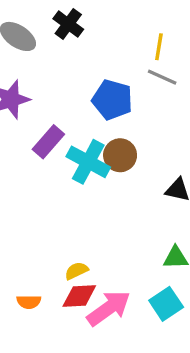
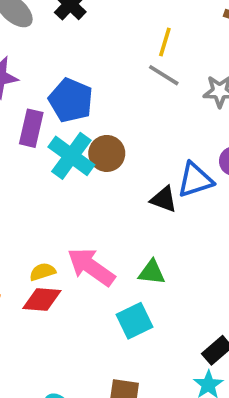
blue pentagon: (112, 100) -> (71, 100), moved
purple rectangle: (48, 142) -> (31, 128), turned -36
pink arrow: (109, 308) -> (91, 267), moved, turned -117

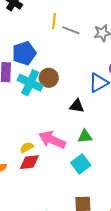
yellow line: (165, 42) -> (54, 21), moved
blue pentagon: (71, 100) -> (24, 53), turned -30
black triangle: (164, 199) -> (77, 106), moved

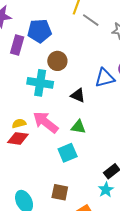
cyan cross: (30, 83) -> (40, 83), moved, turned -30

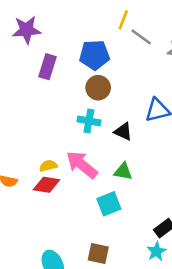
blue pentagon: (39, 31) -> (94, 55), moved
cyan cross: (40, 83) -> (89, 121), moved, size x0.7

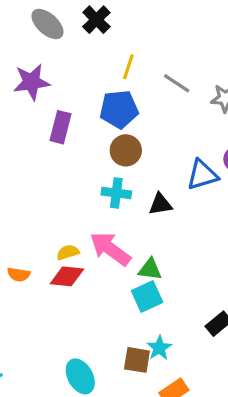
yellow line: (123, 20) -> (128, 67), moved
black triangle: (123, 132) -> (160, 204), turned -30
green triangle: (123, 171) -> (150, 269), moved
cyan star: (156, 251) -> (159, 348), moved

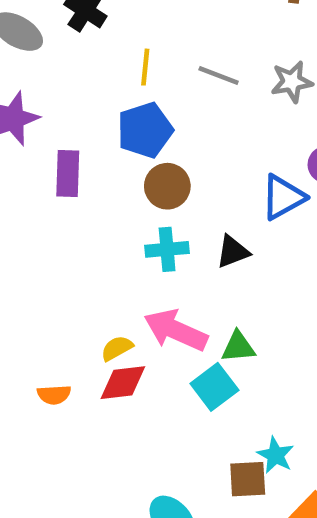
cyan square: (147, 296) -> (214, 387), moved

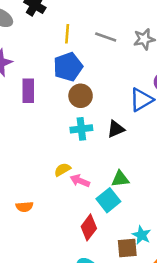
pink arrow: (176, 330) -> (80, 181), moved, size x0.6
yellow semicircle: (117, 348) -> (62, 170), moved
red diamond: (123, 383) -> (89, 227), moved, turned -45

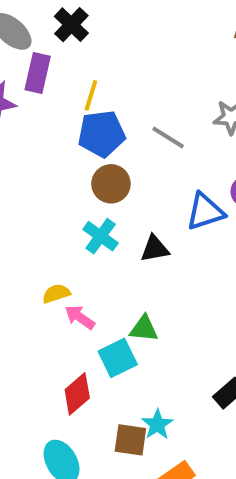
yellow line: (67, 34) -> (91, 95), moved
gray line: (106, 37) -> (168, 137), moved
purple rectangle: (28, 91) -> (38, 73), moved
cyan cross: (81, 129) -> (101, 236), turned 30

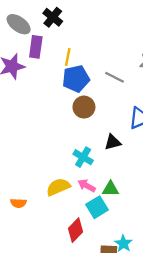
cyan cross: (101, 236) -> (83, 157), moved
yellow semicircle: (56, 294) -> (58, 187), moved, size x1.5
pink arrow: (80, 317) -> (87, 186), moved

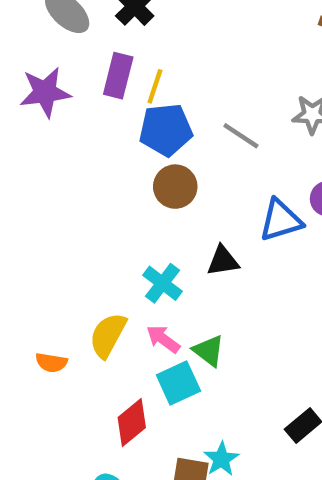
purple rectangle: (36, 47) -> (118, 76), moved
yellow semicircle: (58, 187) -> (108, 335), turned -45
green triangle: (111, 189) -> (209, 351), turned 30
orange semicircle: (18, 203) -> (51, 363), moved

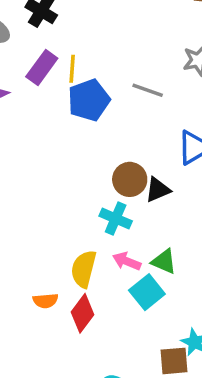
purple rectangle: (118, 76) -> (42, 68), turned 36
brown circle: (175, 187) -> (130, 179), moved
red diamond: (132, 423) -> (83, 313), moved

